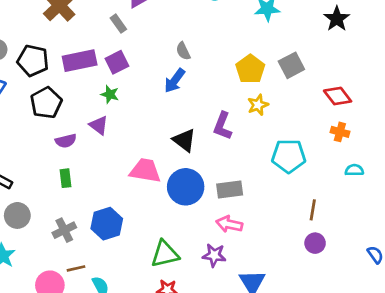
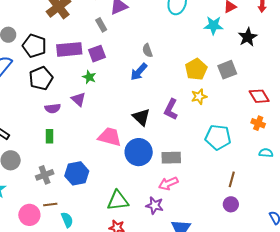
black star: (337, 19) -> (248, 37), moved
pink arrow: (229, 224) -> (168, 183), turned -42

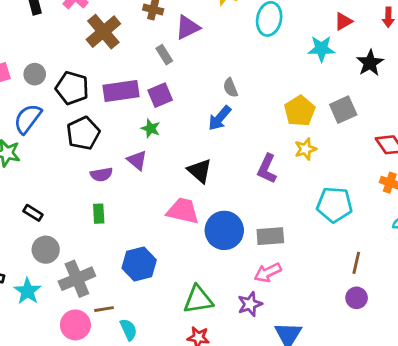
black triangle: (141, 117) -> (200, 171), moved
gray cross: (45, 175) -> (77, 279), moved, size x1.4
purple star: (155, 205) -> (250, 304), turned -30

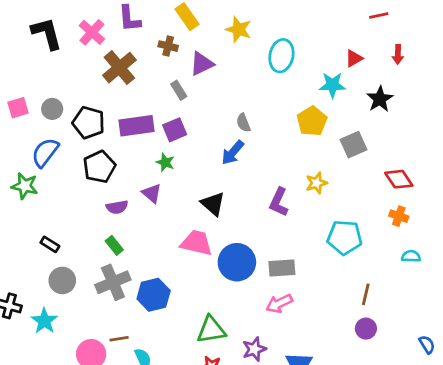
yellow pentagon: (300, 111) -> (312, 121), moved
green rectangle: (99, 214) -> (114, 245), turned -36
gray cross: (77, 279) -> (113, 282), moved
purple star: (250, 304) -> (254, 349), moved

